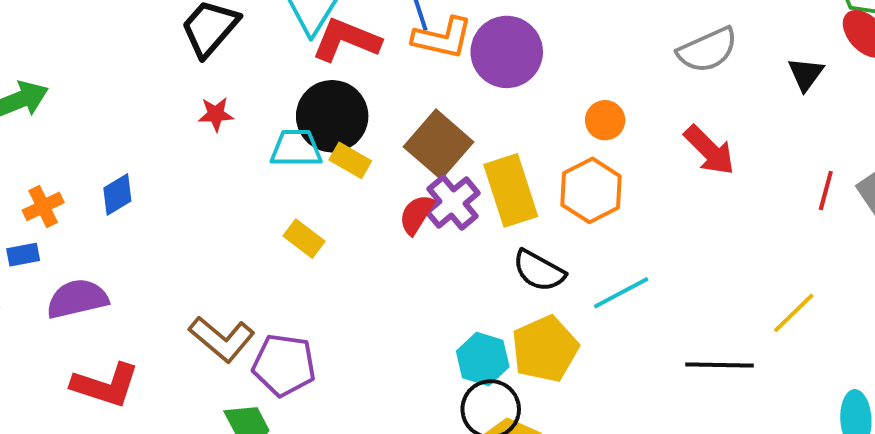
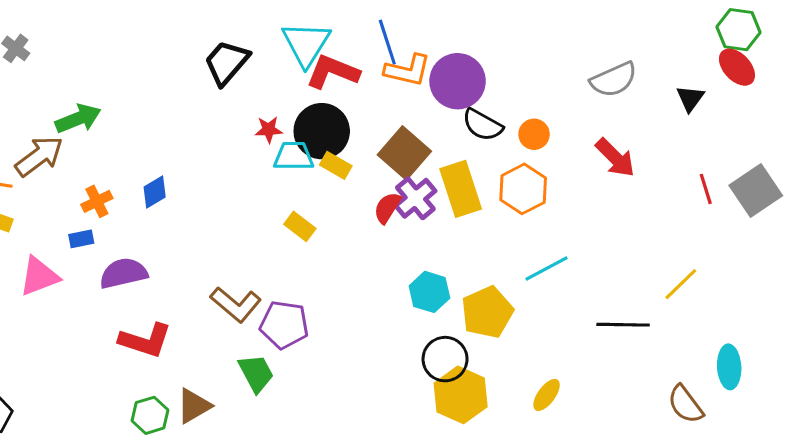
red star: (216, 114) -> (269, 130), moved
red line: (826, 190) -> (706, 189), turned -32
black semicircle: (539, 271) -> (483, 125), moved
cyan hexagon: (483, 359) -> (429, 292), moved

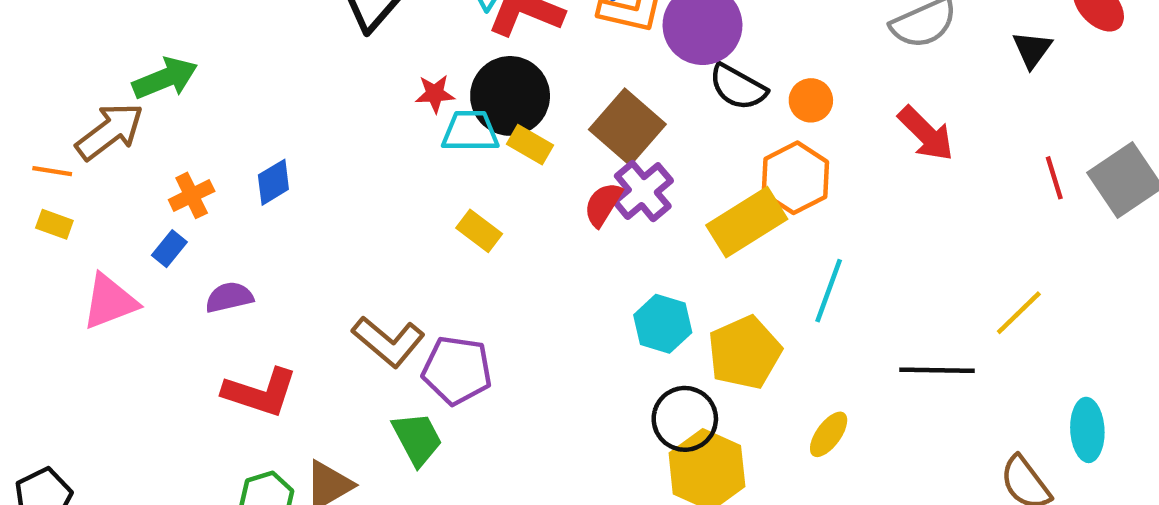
yellow rectangle: (461, 189) -> (747, 222), moved, turned 76
blue rectangle: (81, 239) -> (169, 249), turned -40
cyan line: (547, 269) -> (829, 291), turned -42
purple semicircle: (123, 273) -> (229, 297), size x0.7
yellow ellipse: (547, 395) -> (829, 434), moved

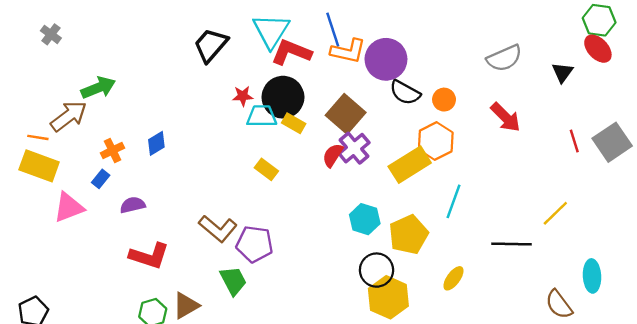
yellow rectangle: (54, 224) -> (39, 166), size x2.0

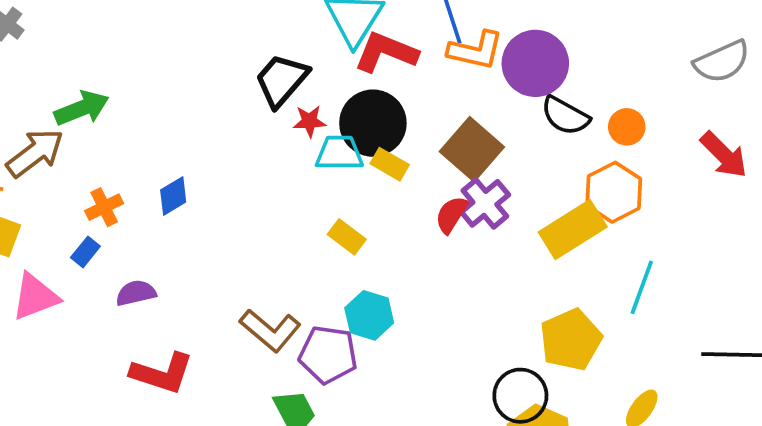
black trapezoid: (211, 45) -> (281, 80), moved
cyan hexagon: (365, 219) -> (369, 315), moved

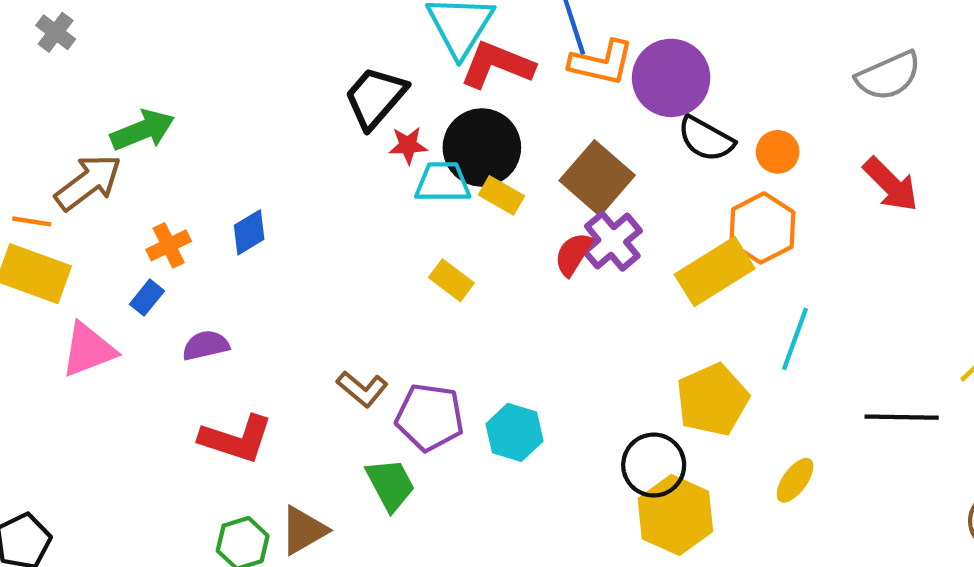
cyan hexagon: (369, 315) -> (514, 432), moved
brown L-shape: (270, 330) -> (362, 389), size x0.7

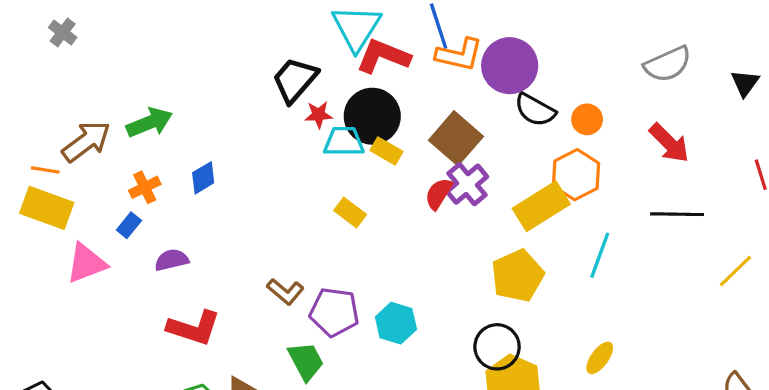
green arrow: (143, 130) -> (149, 123), moved
yellow pentagon: (712, 400) -> (518, 276), moved
black line: (902, 417) -> (677, 214), moved

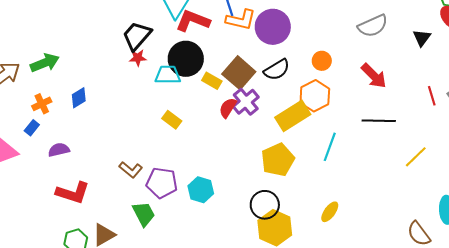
black semicircle: (535, 110) -> (277, 70), moved, turned -60
red star: (319, 115) -> (138, 58), moved
yellow rectangle: (386, 151) -> (212, 81), moved

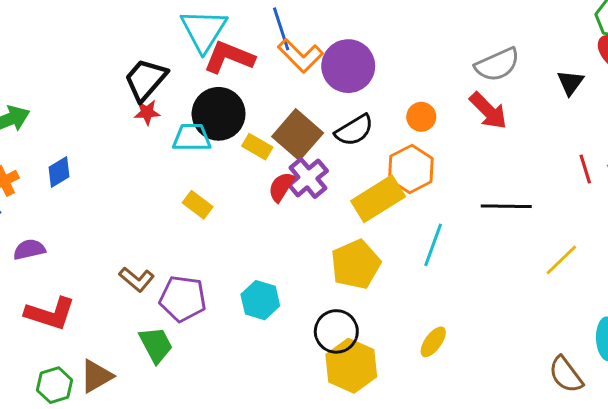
orange L-shape: (241, 20) -> (301, 56), turned 32
red arrow: (374, 76) -> (488, 111), moved
cyan hexagon: (201, 190) -> (260, 300), moved

